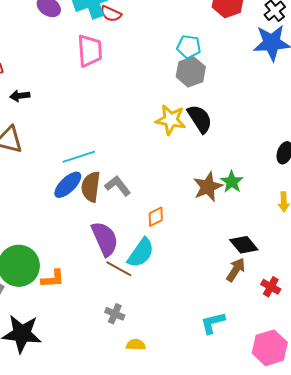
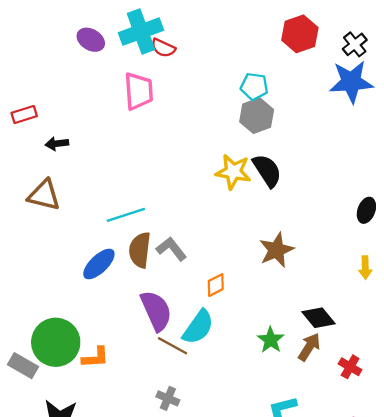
green star: (232, 182) -> (271, 340), moved
blue ellipse: (68, 185) -> (99, 264), moved

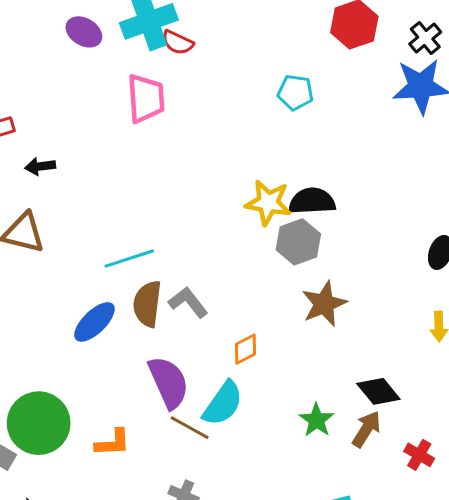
gray hexagon: (257, 116) -> (298, 242), moved
black semicircle: (267, 171) -> (312, 201), turned -60
orange L-shape: (95, 357) -> (113, 443), moved

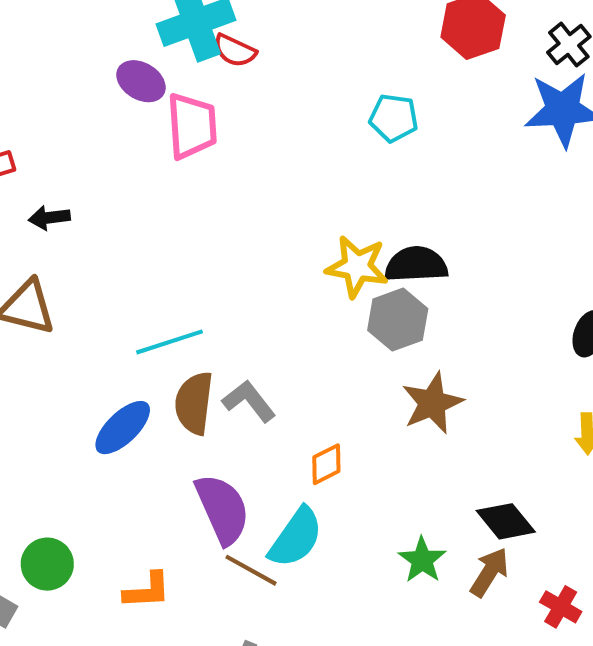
purple ellipse: (84, 32) -> (141, 81), moved
green circle: (39, 423) -> (47, 564), size x0.6

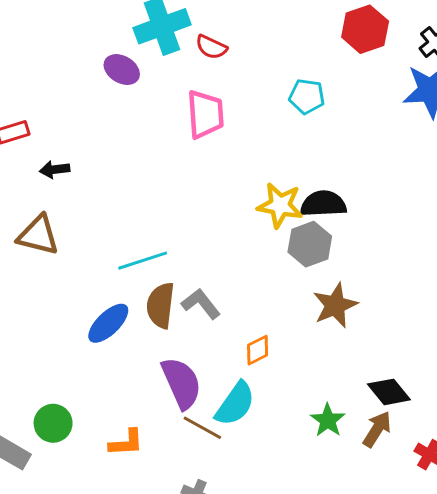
red semicircle: (235, 51) -> (211, 47), moved
pink trapezoid: (192, 126) -> (205, 114), moved

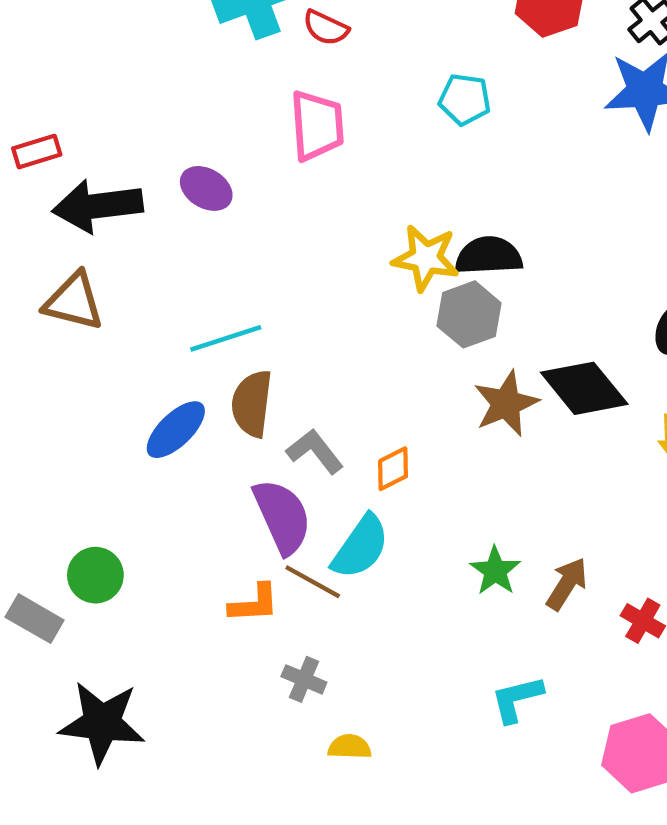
purple ellipse: (122, 70) -> (206, 188), moved
black arrow: (55, 170) -> (98, 206), size x2.0
gray L-shape: (201, 304) -> (315, 451), moved
black diamond: (389, 392) -> (584, 388), moved, size x1.4
orange L-shape: (126, 443) -> (254, 603), moved

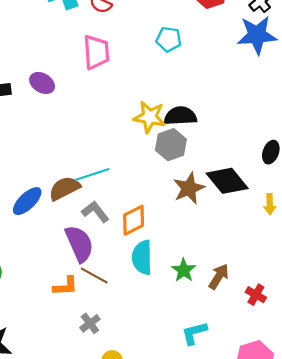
cyan line: (226, 338) -> (92, 174), moved
brown semicircle: (252, 404) -> (64, 188), turned 56
orange diamond: (393, 469) -> (134, 220), size x1.4
cyan semicircle: (360, 547) -> (142, 257), moved, turned 144
gray cross: (304, 679) -> (90, 323), turned 30

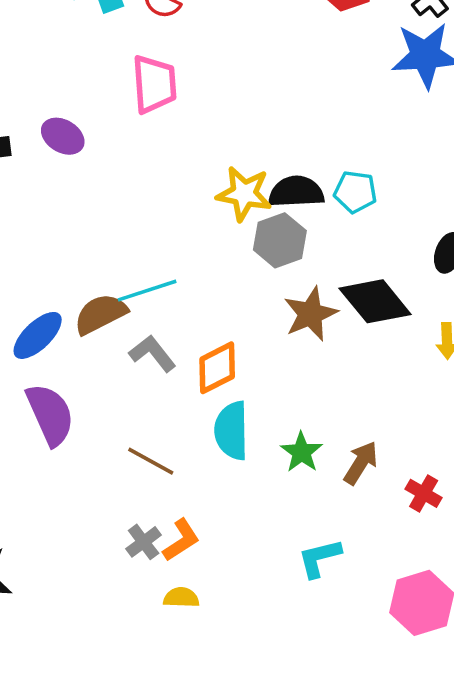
cyan pentagon: (169, 39) -> (355, 192), moved
purple semicircle: (79, 244) -> (50, 414), moved
orange L-shape: (65, 286) -> (181, 540), moved, turned -30

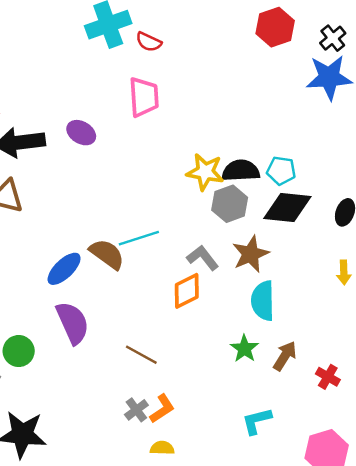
black diamond: (375, 301) -> (287, 207), moved, turned -45
brown semicircle: (100, 314) -> (107, 254), turned 63
gray L-shape: (152, 353) -> (203, 258), moved
cyan semicircle: (231, 431) -> (263, 301), moved

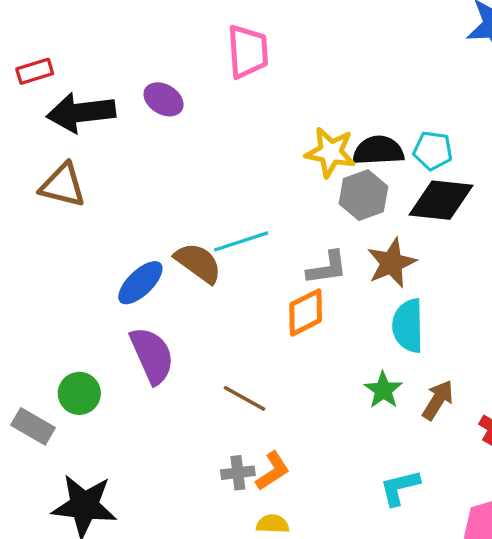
gray L-shape: (203, 258) -> (327, 268), turned 120
gray cross: (136, 410) -> (238, 473), turned 30

